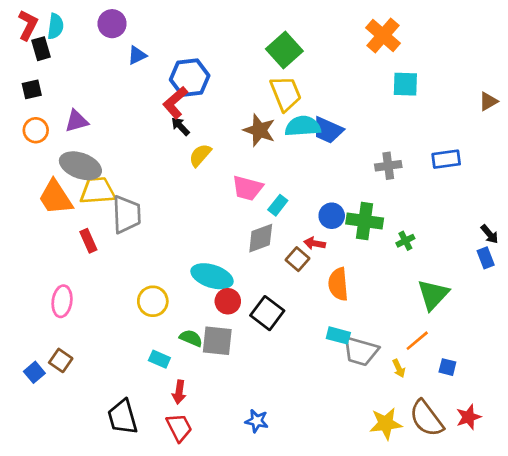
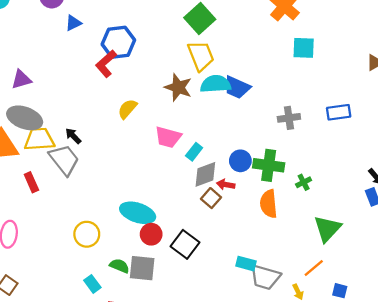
black arrow: (180, 126) -> (73, 136), moved
gray trapezoid: (126, 214) -> (64, 160), turned -36
gray diamond: (261, 238) -> (205, 174), moved
orange semicircle: (338, 284) -> (269, 204), moved
cyan rectangle: (159, 359) -> (92, 284), turned 30

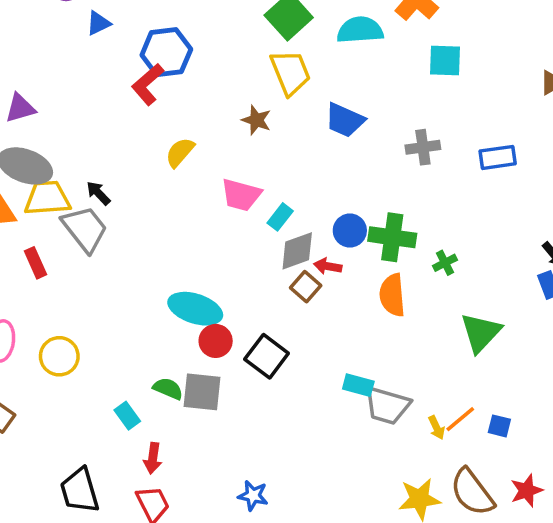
cyan semicircle: (216, 84) -> (360, 30), moved
brown star: (178, 87) -> (256, 120), size x0.7
gray cross: (289, 118) -> (423, 147), moved
yellow circle: (87, 234) -> (59, 356), moved
orange line: (314, 268) -> (460, 419), moved

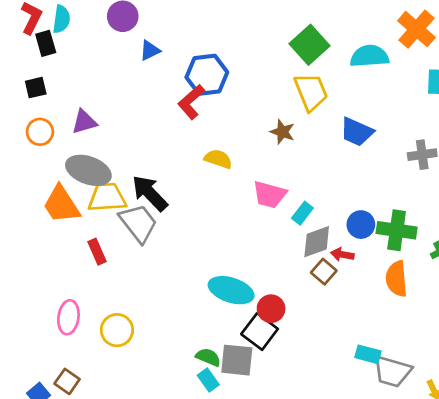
yellow semicircle: (180, 152) -> (218, 159), turned 68
black arrow: (98, 193) -> (150, 193), size x1.8
red circle: (216, 341) -> (271, 309), moved
black square: (267, 356) -> (260, 332), moved
cyan rectangle: (127, 416) -> (208, 380), moved

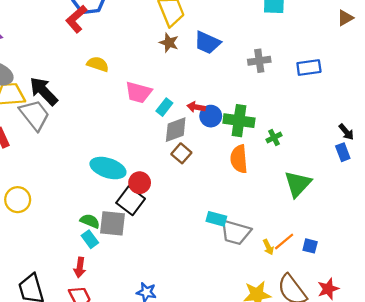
brown star: (282, 132) -> (169, 43), moved
red arrow: (342, 254) -> (196, 107), moved

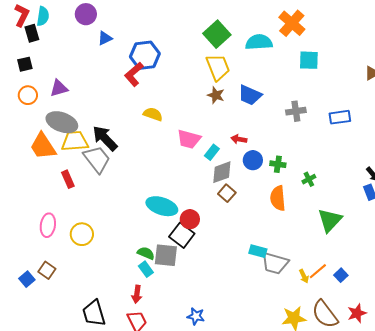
red arrow: (196, 107) -> (239, 139), moved
green cross: (239, 121) -> (278, 164), size x0.6
blue square: (310, 246) -> (341, 275), turned 32

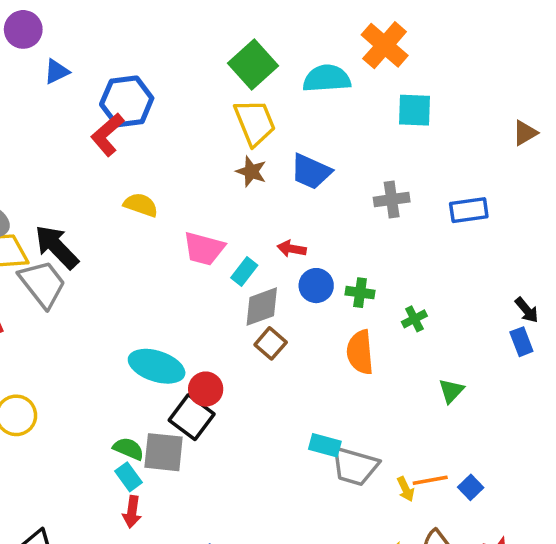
green triangle: (330, 220) -> (451, 391), size x0.6
orange line: (318, 271) -> (430, 480), turned 30
red arrow: (137, 294) -> (132, 512), moved

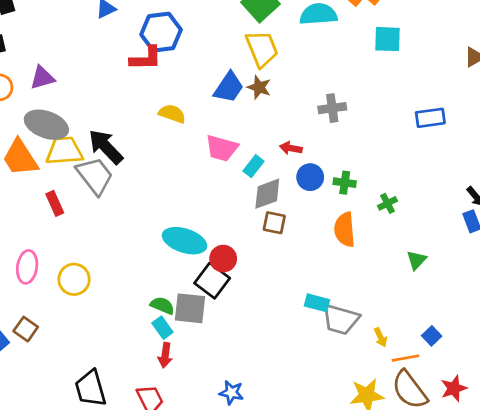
red L-shape: (107, 135) -> (146, 58), turned -140
blue trapezoid: (311, 172) -> (229, 87), moved, turned -80
gray cross: (392, 200) -> (332, 108), moved
brown square: (271, 343) -> (274, 223), turned -30
orange line: (430, 480) -> (405, 358), moved

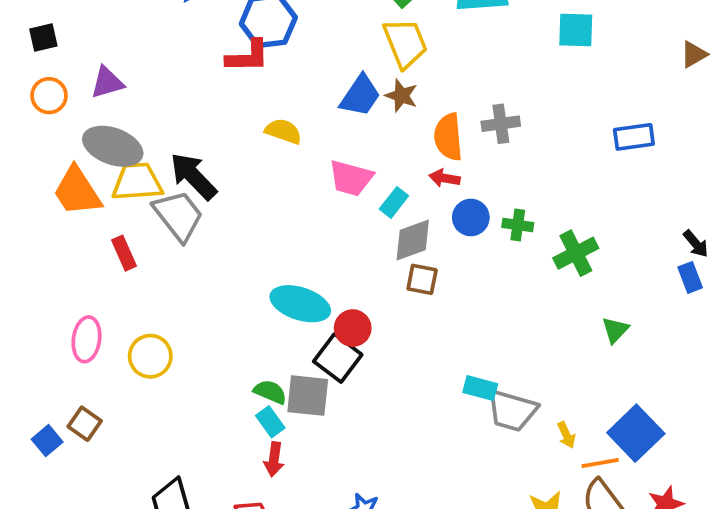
green cross: (387, 203) -> (576, 253), size x1.6
orange semicircle: (345, 230) -> (448, 137), moved
blue square: (432, 336) -> (636, 433), size x2.0

